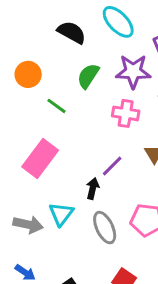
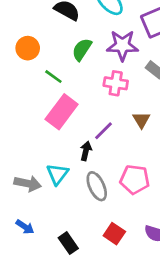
pink rectangle: (40, 158) -> (62, 112), moved

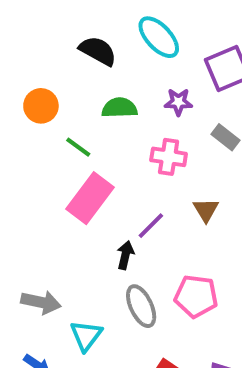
purple star: (122, 45) -> (178, 102), size x0.6
green semicircle: (82, 49) -> (119, 108), turned 55
cyan triangle: (57, 174) -> (86, 336), moved

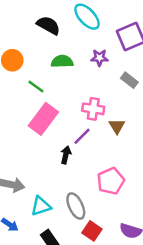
pink cross: (169, 157) -> (93, 109), moved
pink pentagon: (196, 296) -> (111, 181), turned -30
gray ellipse: (141, 306) -> (76, 206), moved
cyan triangle: (86, 336) -> (41, 206), turned 35

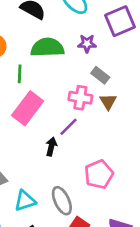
green semicircle: (62, 61) -> (47, 48), size x1.4
gray rectangle: (129, 80) -> (100, 75), moved
green line: (36, 86) -> (20, 74), turned 56
brown triangle: (117, 126) -> (108, 102), moved

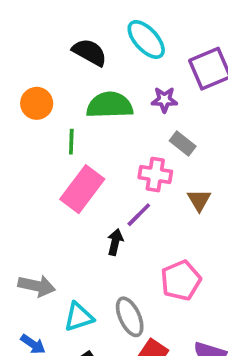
brown triangle: (108, 102) -> (199, 200), moved

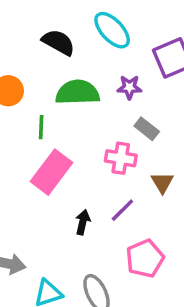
purple line: (139, 215) -> (122, 210), moved

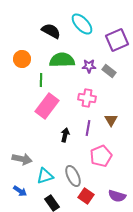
purple star: (129, 87) -> (89, 66), moved
gray rectangle: (147, 129) -> (109, 71), moved
brown triangle: (162, 182) -> (111, 120), moved
purple line: (122, 210) -> (88, 128), turned -35

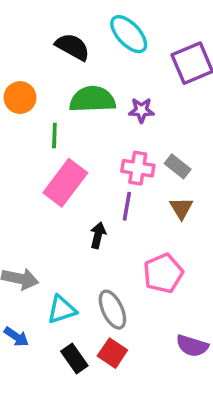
gray rectangle: (109, 71) -> (178, 166), moved
purple line: (88, 128) -> (127, 206), moved
red square: (86, 196) -> (112, 353), moved

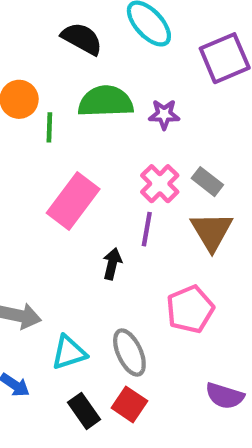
green line: (54, 136) -> (49, 127), moved
pink cross: (138, 168) -> (160, 184), turned 36
brown triangle: (181, 208) -> (212, 231), size x1.5

